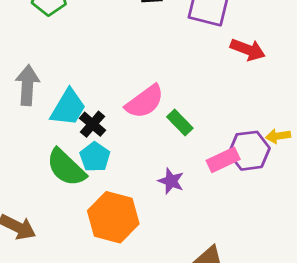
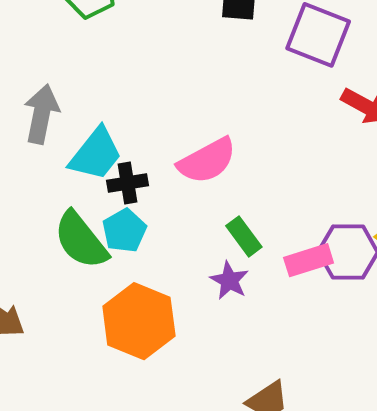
green rectangle: (180, 123) -> (244, 236), moved
black cross: (93, 124) -> (127, 183), turned 32

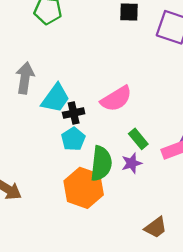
green semicircle: (81, 240) -> (101, 163), moved, turned -132
purple star: (229, 280) -> (132, 163), turned 30

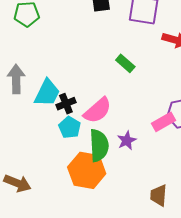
pink semicircle: (116, 99) -> (98, 110), moved
green rectangle: (138, 139) -> (125, 63), moved
brown trapezoid: (156, 227) -> (159, 195), turned 140

